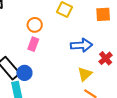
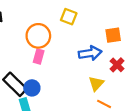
orange square: (103, 14) -> (113, 35), moved
orange circle: (35, 25) -> (38, 36), size x1.5

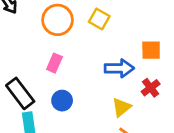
orange circle: (38, 36) -> (58, 20), moved
blue circle: (32, 88) -> (62, 101), moved

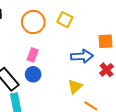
blue circle: (62, 101) -> (33, 74), moved
yellow triangle: (121, 107) -> (75, 87), moved

